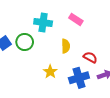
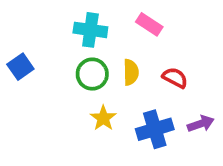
green circle: (25, 42) -> (92, 74), moved
red semicircle: (90, 57) -> (175, 78), moved

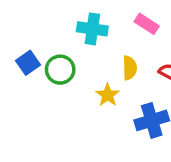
green circle: (92, 74) -> (60, 70), moved
yellow star: (103, 118) -> (108, 95), moved

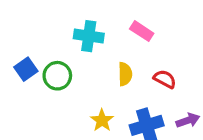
yellow star: (108, 95) -> (102, 120), moved

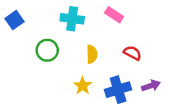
blue square: (26, 69) -> (14, 20), moved
yellow semicircle: (125, 74) -> (92, 54), moved

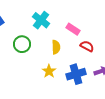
pink rectangle: (114, 15) -> (73, 29), moved
cyan cross: (72, 19) -> (41, 20), turned 30

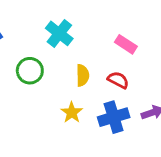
pink rectangle: (73, 29) -> (126, 44), moved
red semicircle: (87, 46) -> (118, 80), moved

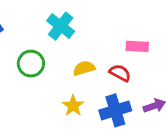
pink rectangle: (126, 44) -> (137, 46), moved, turned -30
yellow semicircle: (83, 75) -> (84, 68), turned -105

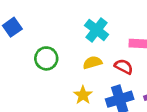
cyan cross: (61, 26) -> (97, 30), moved

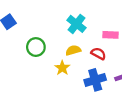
yellow star: (83, 95) -> (62, 68), moved

